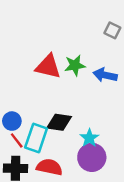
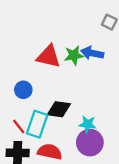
blue arrow: (105, 75) -> (92, 53), moved
blue circle: (12, 121) -> (23, 90), moved
cyan star: (89, 138) -> (88, 124), turned -30

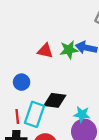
red triangle: (49, 57) -> (45, 51), size x0.7
red line: (19, 126) -> (17, 117), turned 32

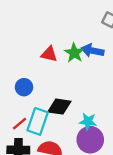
green star: (69, 50) -> (74, 53), turned -30
red line: (17, 117) -> (19, 124), turned 56

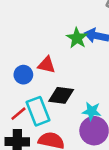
red triangle: (49, 54) -> (47, 65), moved
cyan rectangle: (38, 121) -> (38, 111), turned -40

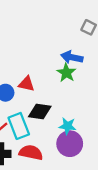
green star: (77, 38) -> (66, 73), moved

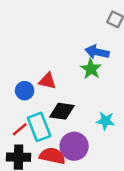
cyan star: (67, 126) -> (105, 121), moved
purple circle: (70, 144) -> (74, 146), moved

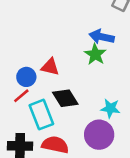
black diamond: (62, 111) -> (65, 98), turned 50
red line: (20, 129) -> (21, 96), moved
purple circle: (74, 146) -> (99, 135), moved

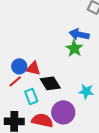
red triangle: (50, 67) -> (33, 68), moved
cyan rectangle: (41, 115) -> (31, 96), size x0.7
purple circle: (99, 135) -> (63, 112), moved

